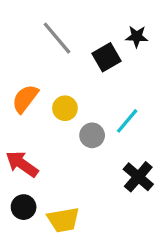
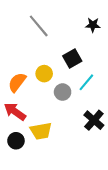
black square: (106, 57) -> (72, 58), moved
orange semicircle: (25, 99) -> (17, 82), moved
yellow trapezoid: (63, 220) -> (41, 131), moved

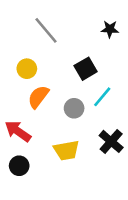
yellow circle: (44, 74) -> (27, 69), moved
orange semicircle: (17, 82) -> (38, 97), moved
yellow trapezoid: (41, 131) -> (66, 150), moved

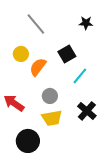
orange semicircle: (38, 97) -> (38, 67), moved
gray circle: (74, 108) -> (50, 96), moved
black circle: (19, 166) -> (28, 141), moved, size x1.5

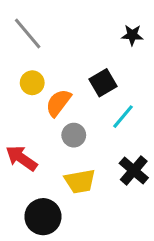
gray line: (36, 24) -> (28, 34), moved
gray circle: (50, 96) -> (74, 135), moved

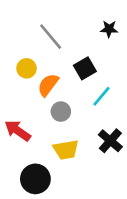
gray line: (28, 34) -> (51, 37), moved

